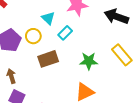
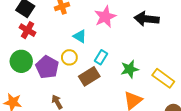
cyan rectangle: (65, 33) -> (101, 57), moved
yellow rectangle: (122, 55) -> (163, 78), moved

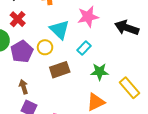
red cross: (28, 30) -> (18, 19), moved
cyan triangle: (80, 36) -> (60, 30), size x1.5
cyan rectangle: (101, 57) -> (84, 48), moved

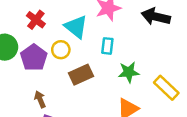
red cross: (18, 19) -> (36, 20), moved
cyan rectangle: (84, 48) -> (107, 46), turned -32

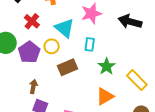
green star: (129, 72) -> (107, 66), turned -30
brown arrow: (40, 99) -> (33, 86), turned 32

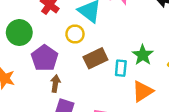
cyan rectangle: (90, 44) -> (121, 68), moved
purple pentagon: (29, 52) -> (45, 58), moved

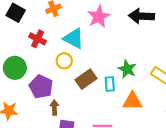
orange triangle: (143, 91) -> (132, 101), turned 42

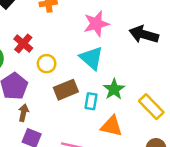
cyan triangle: (74, 38) -> (91, 58), moved
red cross: (38, 39) -> (23, 43), moved

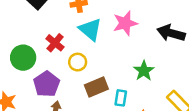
cyan triangle: (91, 58) -> (90, 29), moved
green star: (114, 89) -> (144, 71), moved

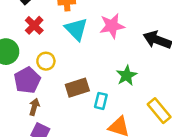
red cross: (55, 43) -> (34, 25), moved
yellow circle: (78, 62) -> (46, 61), moved

